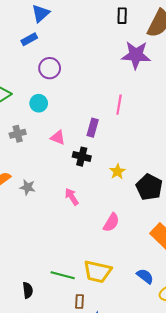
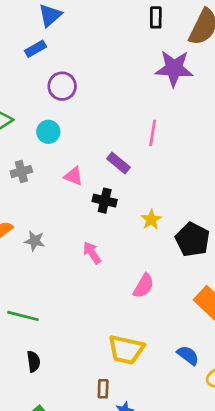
purple rectangle: (93, 128) -> (119, 163), turned -66
green line: (63, 275) -> (23, 316), moved
black semicircle: (28, 290) -> (33, 361), moved

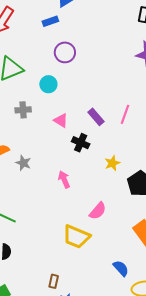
pink line: (153, 133) -> (125, 114), moved
yellow trapezoid: (126, 350) -> (76, 237), moved

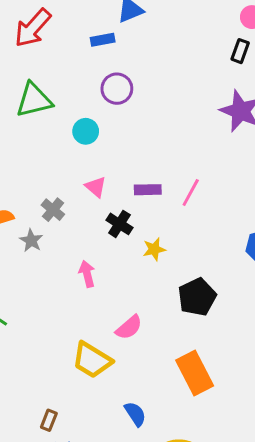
gray cross: (23, 110) -> (53, 210), moved, turned 35
purple rectangle: (96, 117) -> (148, 190), turned -60
yellow star: (112, 163) -> (154, 249), moved
blue semicircle: (121, 268) -> (135, 414), moved

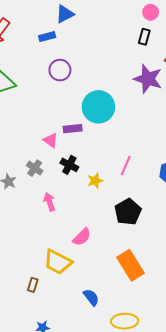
cyan circle: (86, 131) -> (98, 107), moved, size x1.8
purple rectangle: (148, 190) -> (73, 129), moved
pink line: (191, 193) -> (126, 166), moved
gray cross: (53, 210) -> (35, 168), moved
brown rectangle: (49, 420) -> (33, 285), moved

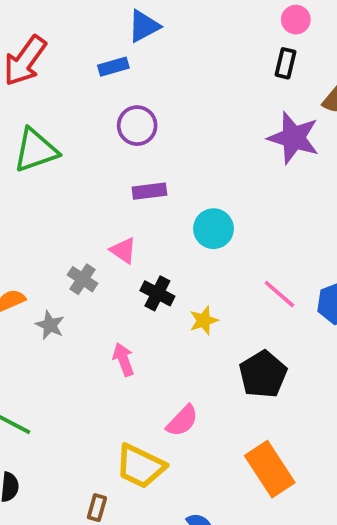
cyan circle: (98, 107) -> (214, 229), moved, size x0.7
purple rectangle: (73, 129) -> (149, 191), moved
pink line: (126, 166) -> (279, 294), moved, turned -72
gray cross: (35, 168) -> (83, 279), moved

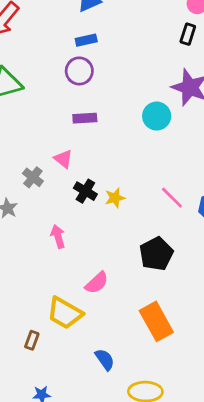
blue rectangle: (113, 67) -> (86, 40), moved
cyan circle: (214, 229) -> (157, 116), moved
yellow star: (204, 320) -> (115, 198), moved

